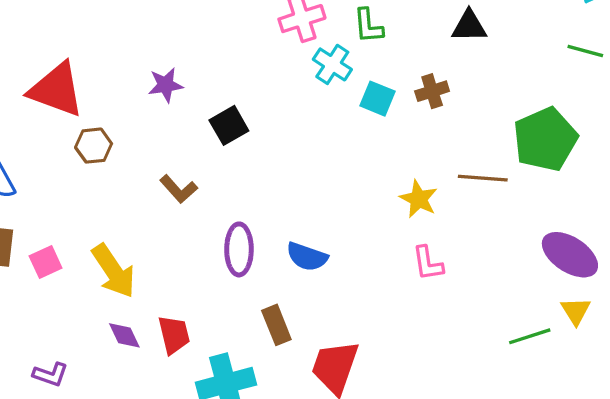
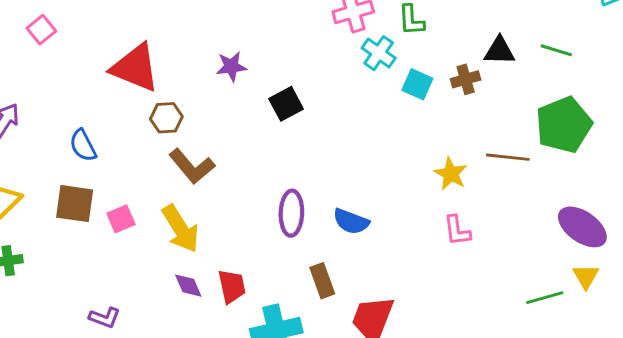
black triangle: (469, 26) -> (500, 51), moved
green line: (585, 51) -> (556, 50), moved
brown L-shape: (179, 189) -> (192, 166), moved, size x1.4
purple L-shape: (50, 374) -> (105, 318), moved

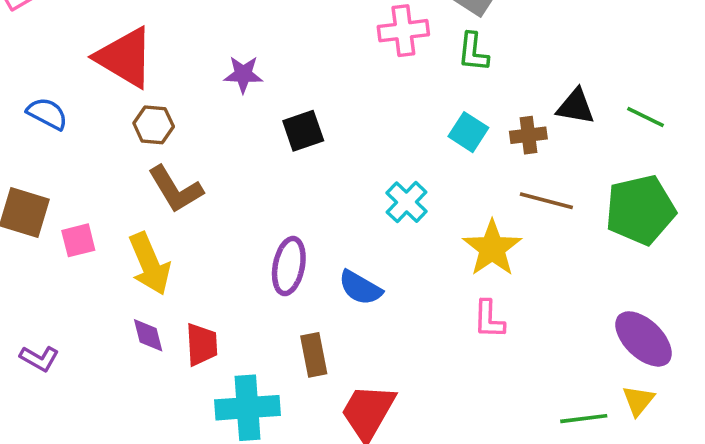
cyan cross: (379, 53) -> (407, 202), moved
blue semicircle: (83, 145) -> (47, 114), moved, turned 136
brown line: (508, 157) -> (546, 201), moved
yellow star: (451, 174) -> (492, 248), size x1.4

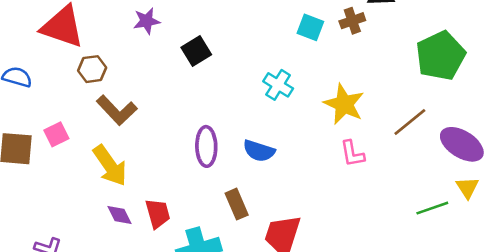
brown line: (546, 201) -> (410, 122), moved, turned -42
pink square: (78, 240) -> (56, 134), moved

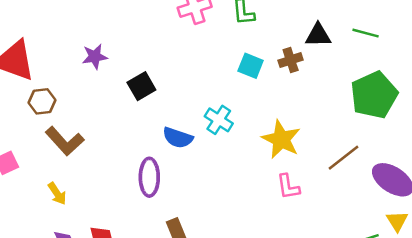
blue semicircle: (259, 151) -> (178, 138), moved
yellow arrow: (110, 166) -> (57, 194), size x0.6

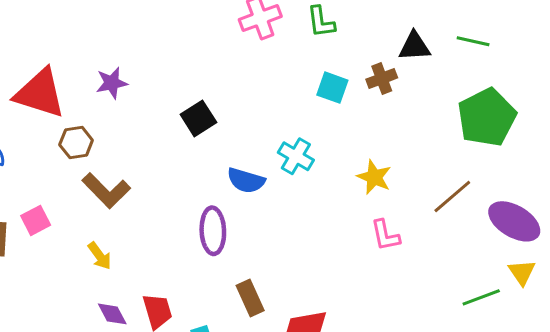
purple star: (95, 57) -> (112, 83), moved
yellow star: (281, 139) -> (374, 177), size x0.7

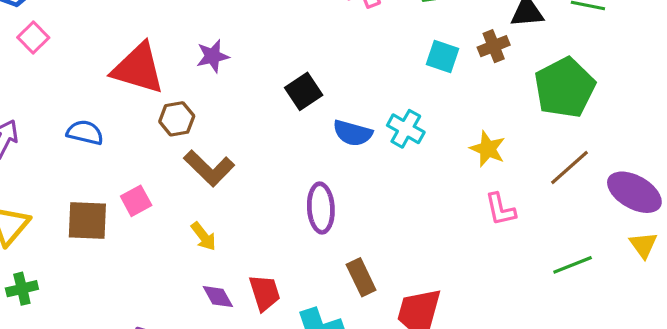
green pentagon: (487, 117) -> (565, 88), moved
blue semicircle: (246, 180) -> (353, 133), moved
green line: (481, 297) -> (573, 265), moved

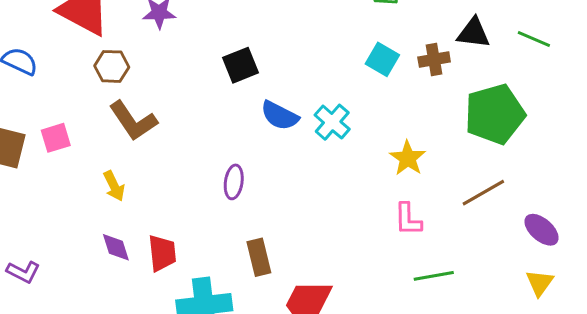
purple ellipse: (634, 192) -> (541, 230), size x0.7
purple ellipse: (321, 208) -> (234, 182), size x0.7
green line: (573, 265) -> (434, 276), moved

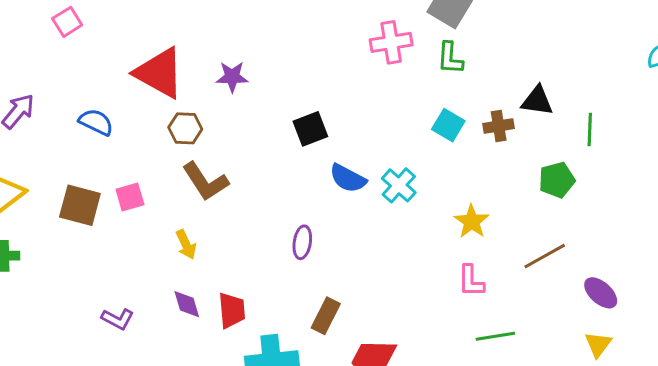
green line: (534, 39) -> (590, 129), moved, turned 68
green pentagon: (495, 114) -> (557, 180), size x0.6
brown rectangle: (259, 257) -> (326, 316), turned 40
purple L-shape: (23, 272) -> (118, 319), moved

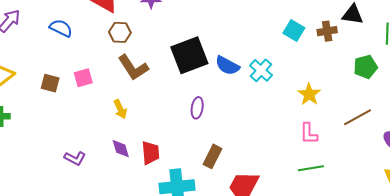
black square: (310, 129) -> (189, 55), moved, size x1.6
brown square: (80, 205) -> (50, 83), size x0.7
green line: (495, 336) -> (311, 168), moved

